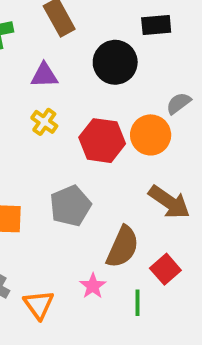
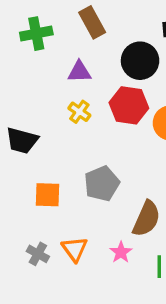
red hexagon: (102, 141) -> (129, 105), moved
orange triangle: (39, 305) -> (75, 249), moved

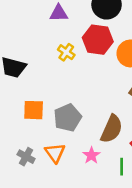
yellow cross: (79, 112) -> (66, 52), moved
gray pentagon: (102, 184) -> (68, 118), moved

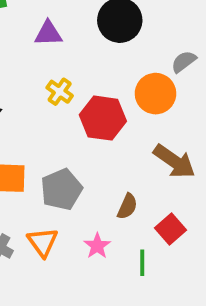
red hexagon: (98, 40) -> (103, 118), moved
brown semicircle: (112, 129) -> (127, 206), size x0.6

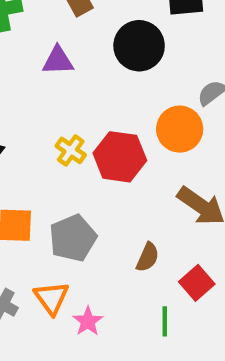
yellow cross: (60, 92) -> (71, 150), moved
pink star: (97, 246) -> (88, 321), moved

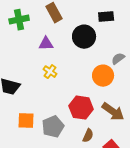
yellow cross: (71, 150) -> (50, 72), moved
red hexagon: (120, 157) -> (81, 108), moved

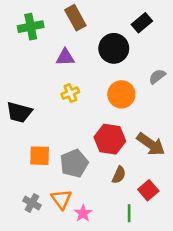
black rectangle: (106, 17) -> (142, 23), turned -35
yellow cross: (50, 72) -> (70, 93), turned 32
orange circle: (103, 76) -> (121, 94), moved

